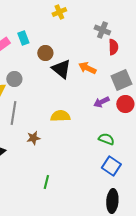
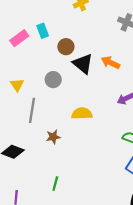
gray circle: (14, 79) -> (53, 80), moved
green line: (46, 182) -> (55, 184), moved

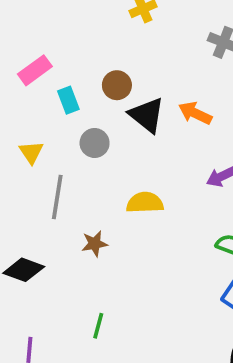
cyan rectangle: (43, 31) -> (68, 100), moved

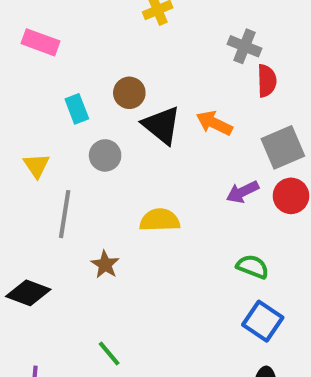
pink rectangle: (35, 70) -> (40, 42), moved, turned 56
brown star: (95, 244) -> (105, 265), turned -30
green line: (98, 326) -> (109, 353), turned -55

